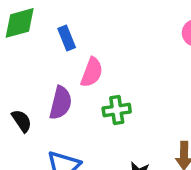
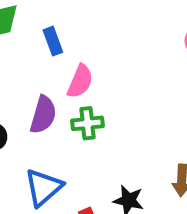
green cross: (117, 110) -> (87, 123), moved

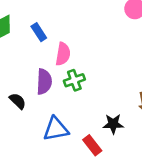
blue triangle: (43, 187) -> (56, 129), turned 44

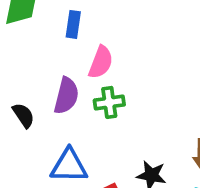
blue rectangle: (39, 32) -> (73, 24), turned 30

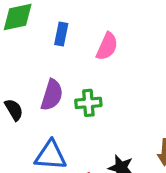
pink semicircle: (101, 62) -> (107, 46), moved

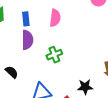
purple semicircle: (52, 95) -> (27, 40), moved

